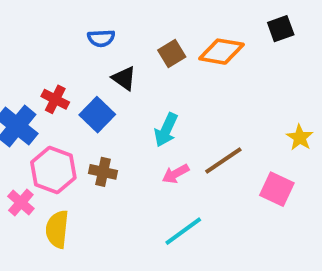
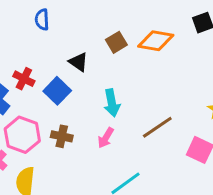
blue semicircle: (101, 38) -> (42, 20), moved, turned 90
cyan arrow: (166, 130) -> (112, 103), turned -36
pink arrow: (176, 174) -> (106, 138), moved, turned -30

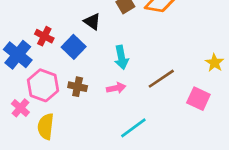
pink arrow: (106, 138) -> (116, 88), turned -132

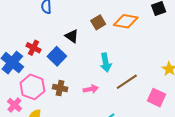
cyan arrow: (121, 57) -> (106, 63), moved

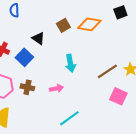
brown line: (127, 82) -> (107, 71), moved

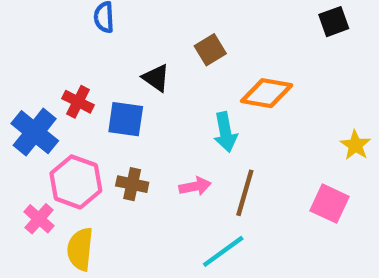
orange diamond: (89, 24) -> (267, 93), moved
blue square: (24, 57) -> (126, 119), turned -36
brown line: (107, 71) -> (245, 193), moved, turned -40

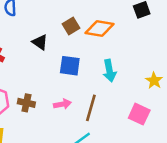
orange diamond: (267, 93) -> (100, 28), moved
blue square: (126, 119) -> (70, 66), moved
cyan arrow: (225, 132) -> (109, 71), moved

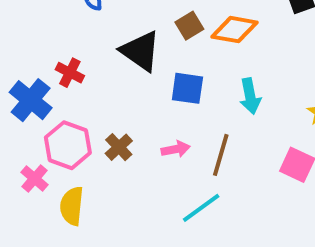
black triangle: (40, 42) -> (140, 51), size x1.6
brown cross: (26, 103) -> (119, 147), turned 35

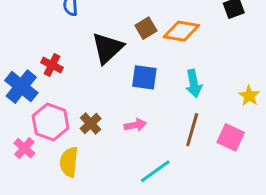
black triangle: (140, 51) -> (107, 48), turned 42
brown line: (221, 155) -> (192, 130), moved
yellow semicircle: (72, 206) -> (69, 162), moved

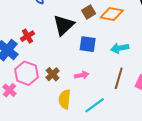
red cross: (52, 65) -> (27, 36), turned 32
cyan arrow: (194, 83) -> (120, 48), turned 90
yellow semicircle: (69, 162) -> (65, 99), moved

